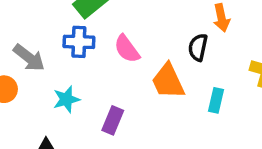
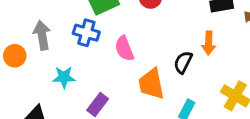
gray arrow: (29, 58) -> (42, 35), turned -152

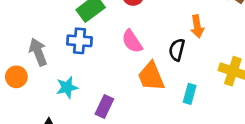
pink semicircle: (124, 49) -> (132, 41), moved

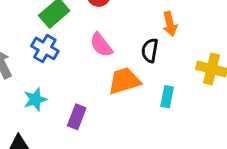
blue cross: (80, 41) -> (45, 48), turned 30
orange trapezoid: (151, 76) -> (124, 81), turned 100

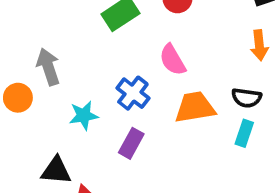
blue cross: (45, 48) -> (133, 93), moved
black semicircle: (150, 50) -> (247, 98), moved, turned -100

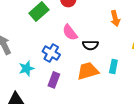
black semicircle: (247, 98) -> (90, 45), moved
orange trapezoid: (195, 107) -> (88, 71), moved

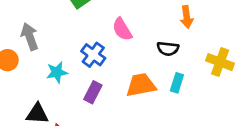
black semicircle: (90, 45) -> (168, 49), moved

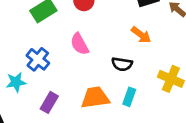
orange arrow: (187, 17) -> (141, 35), turned -48
blue cross: (93, 55) -> (38, 59), moved

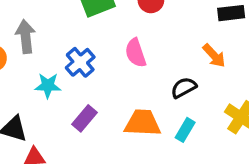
black semicircle: (122, 64) -> (184, 88), turned 132

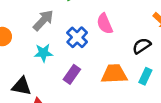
gray arrow: (26, 37) -> (43, 20), moved, turned 55
blue cross: (80, 62) -> (77, 37), moved

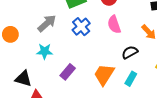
pink semicircle: (105, 24) -> (114, 24), moved
blue cross: (77, 37) -> (81, 27), moved
orange trapezoid: (114, 74) -> (104, 75), turned -60

